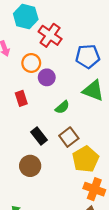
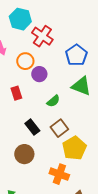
blue pentagon: (88, 56) -> (76, 55), turned -30
orange cross: (94, 189) -> (59, 174), moved

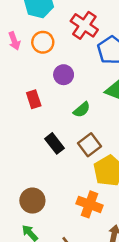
red cross: (42, 36) -> (84, 25), moved
orange circle: (25, 61) -> (43, 42), moved
brown circle: (24, 154) -> (32, 201), moved

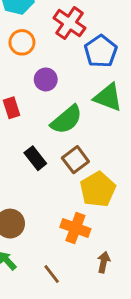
green semicircle: (82, 110) -> (66, 120), size x1.6

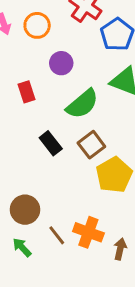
orange cross: (75, 228) -> (88, 232), moved
brown line: (52, 274) -> (57, 235), moved

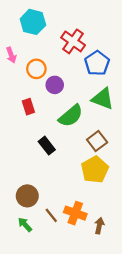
orange circle: (37, 25) -> (36, 69), moved
brown square: (91, 145) -> (97, 141), moved

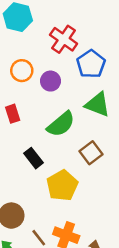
purple circle: (55, 85) -> (51, 81), moved
yellow pentagon: (95, 170) -> (62, 185), moved

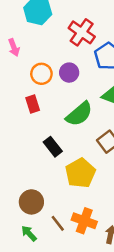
orange circle: (22, 71) -> (41, 74), moved

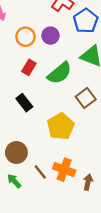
red rectangle: (33, 104) -> (29, 67), moved, turned 49
black rectangle: (53, 147) -> (24, 103), moved

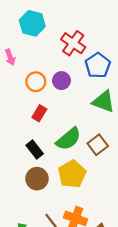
green semicircle: (60, 73) -> (68, 139), moved
brown circle: (16, 153) -> (37, 179), moved

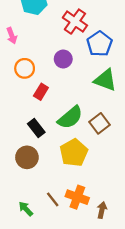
orange circle: (36, 82) -> (25, 68), moved
brown circle: (37, 179) -> (27, 157), moved

